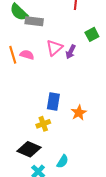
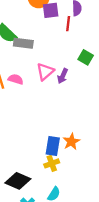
green square: (92, 34) -> (86, 57), turned -32
blue rectangle: (53, 102) -> (53, 146), moved
yellow cross: (43, 124) -> (52, 163), moved

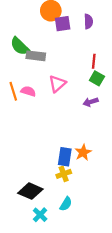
red line: (68, 24) -> (94, 61), moved
green square: (86, 57) -> (97, 78), moved
purple arrow: (63, 76) -> (91, 102), moved, turned 48

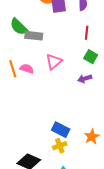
red line: (94, 61) -> (87, 33), moved
orange star: (83, 152) -> (92, 137), moved
blue rectangle: (65, 157) -> (61, 130), turned -72

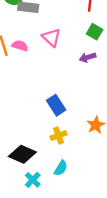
pink triangle: (54, 62) -> (51, 38), turned -36
blue rectangle: (61, 130) -> (56, 105), moved, turned 30

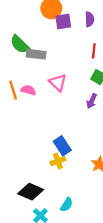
purple arrow: (88, 57) -> (92, 101), turned -48
yellow cross: (58, 136) -> (58, 161), moved

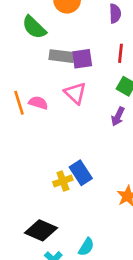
purple square: (63, 21) -> (82, 59), moved
green semicircle: (20, 44) -> (34, 27), moved
gray rectangle: (36, 54) -> (62, 56), moved
yellow cross: (58, 161) -> (63, 181), moved

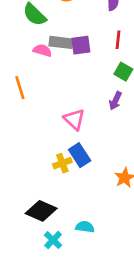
pink triangle: (75, 93) -> (74, 119), moved
pink semicircle: (38, 103) -> (42, 50), moved
cyan semicircle: (86, 247) -> (85, 227), turned -114

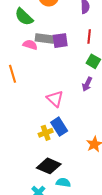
black diamond: (41, 211) -> (49, 166), moved

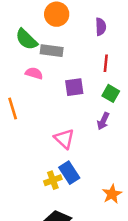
gray rectangle: (45, 39) -> (52, 51), moved
purple square: (60, 41) -> (74, 87), moved

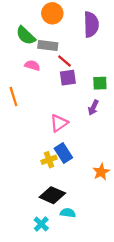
purple semicircle: (101, 27) -> (91, 24), size x1.6
red line: (106, 63) -> (64, 61), moved, turned -56
green square: (111, 93) -> (100, 83), turned -32
pink triangle: (64, 139) -> (59, 123), turned 42

